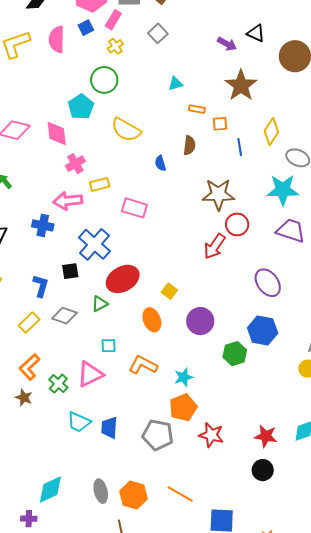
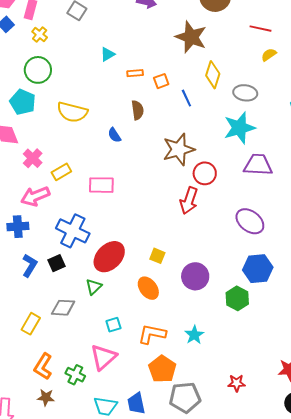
brown star: (241, 85) -> (191, 37), moved
blue L-shape: (41, 286) -> (30, 265), moved, turned 30
orange pentagon: (183, 407) -> (162, 369), moved
red star: (211, 435) -> (237, 383), size x0.7

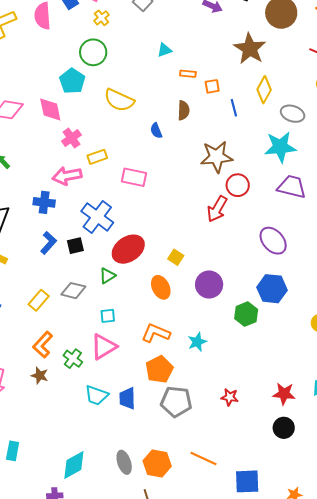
cyan square: (113, 325) -> (108, 316), moved

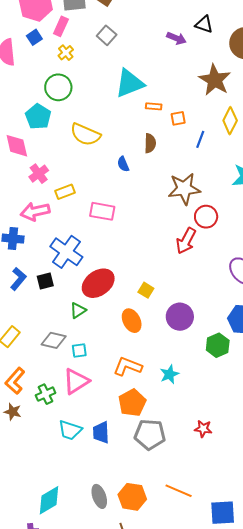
cyan triangle: (165, 50) -> (130, 83), size x2.0
blue line: (234, 108) -> (200, 139), turned 36
gray diamond: (73, 291) -> (54, 340), moved
green cross: (73, 359) -> (45, 394), turned 30

